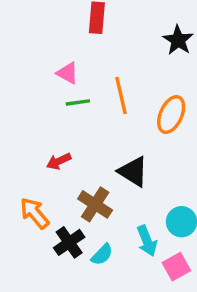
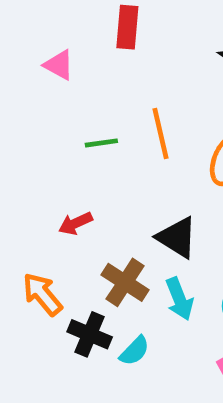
pink triangle: (67, 73) -> (59, 65), moved
cyan arrow: (147, 241) -> (179, 299), moved
black cross: (69, 242) -> (90, 334), turned -32

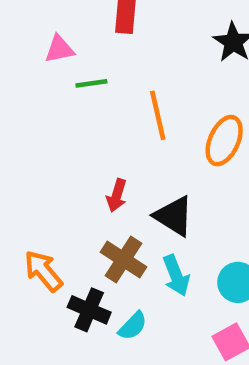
pink triangle: (59, 65) -> (59, 49), turned -40
green line: (101, 143) -> (91, 83), moved
red arrow: (75, 223) -> (117, 195), moved, turned -48

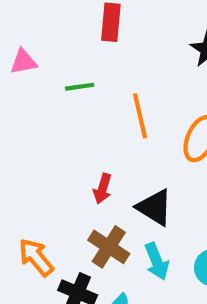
pink triangle: (59, 49) -> (23, 62), moved

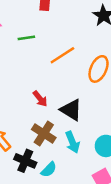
orange line: (140, 116) -> (62, 55), turned 70
red arrow: (103, 189) -> (40, 99), turned -56

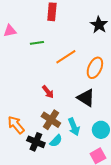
black triangle: (71, 110) -> (86, 98), moved
cyan semicircle: (49, 170) -> (56, 141), moved

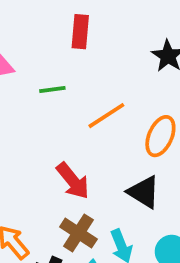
red arrow: (48, 92) -> (73, 181), size x1.5

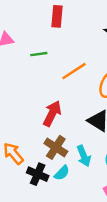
red arrow: (73, 181) -> (52, 113), turned -115

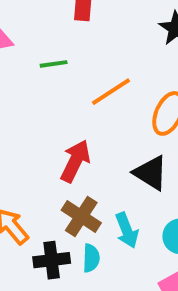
cyan semicircle: (62, 173) -> (91, 258), turned -42
black cross: (38, 174) -> (52, 260), turned -30

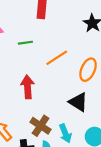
red arrow: (75, 161) -> (28, 87), moved, turned -30

